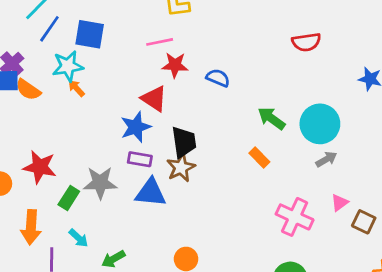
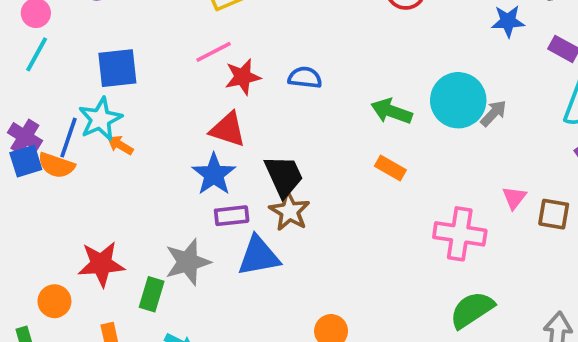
blue line: (49, 29) -> (68, 138), moved
gray arrow: (326, 159) -> (494, 113), moved

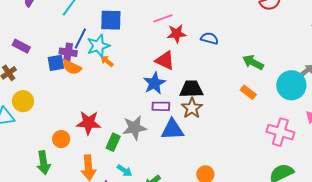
cyan circle: (458, 100) -> (291, 85), moved
purple cross: (25, 137) -> (68, 52), moved, turned -30
blue line: (68, 138) -> (80, 38), moved
black trapezoid: (284, 176) -> (191, 89), turned -75

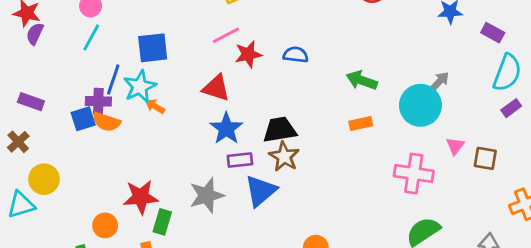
red triangle: (165, 60) -> (216, 88), moved
orange rectangle: (248, 92) -> (361, 124), turned -42
blue triangle: (172, 130) -> (261, 191), turned -30
green rectangle: (113, 142) -> (162, 222), moved

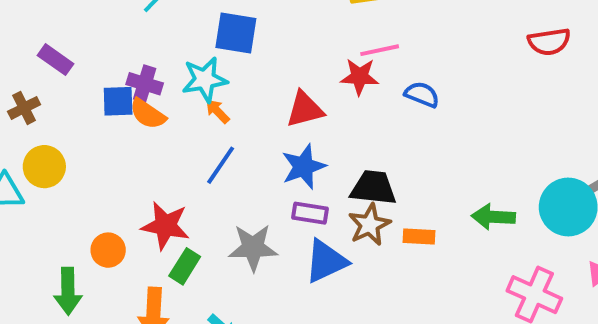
pink line: (226, 35) -> (380, 50), moved
blue line: (113, 79) -> (221, 165), moved
green arrow: (362, 80) -> (493, 217), moved, turned -32
red triangle: (216, 88) -> (305, 109), turned -48
orange rectangle: (361, 124) -> (419, 237), moved

